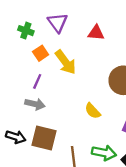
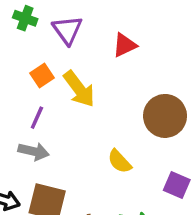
green cross: (26, 31) -> (25, 18), moved
red triangle: (96, 33) -> (125, 45), turned -30

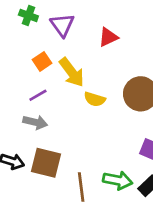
purple line: (37, 118) -> (38, 95), turned 36
yellow semicircle: (120, 161) -> (95, 99), moved, turned -30

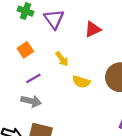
orange square: (42, 61) -> (25, 50), moved
yellow arrow: (72, 72) -> (62, 59), size x0.6

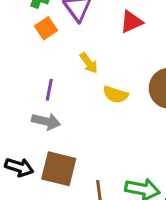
orange square: (25, 50) -> (46, 28), moved
purple line: (33, 78) -> (49, 90), turned -49

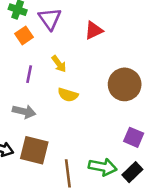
purple line: (49, 90) -> (29, 74), moved
yellow semicircle: (116, 95) -> (68, 95), moved

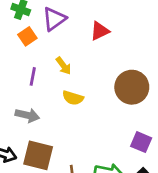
purple triangle: (50, 19) -> (54, 19), turned 30

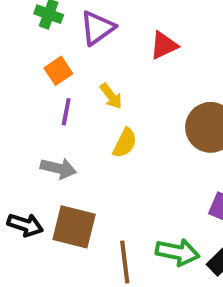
orange square: (27, 36) -> (58, 71), moved
yellow semicircle: (73, 98) -> (125, 143), turned -80

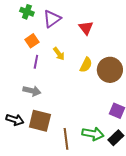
red triangle: (164, 45) -> (86, 28), turned -42
yellow semicircle: (125, 143) -> (86, 65), moved

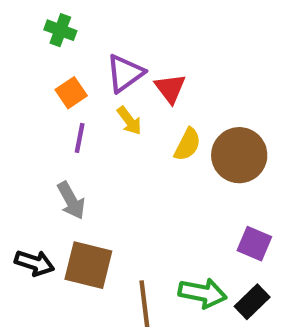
purple triangle: (52, 19) -> (125, 73), moved
red triangle: (86, 28) -> (170, 88), moved
gray arrow: (32, 91) -> (71, 200), turned 48

